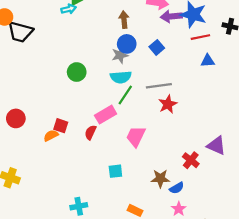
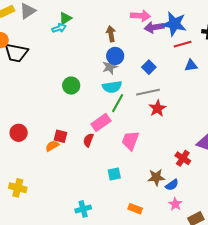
blue square: (157, 47) -> (149, 67), moved

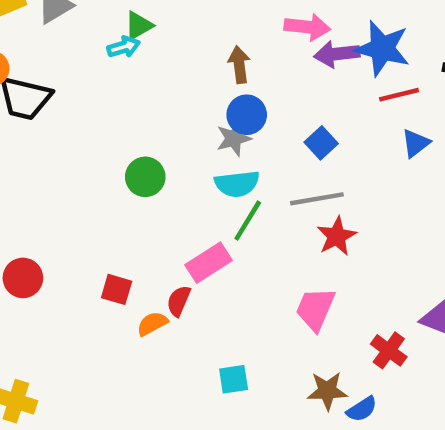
blue triangle: (191, 65) -> (416, 143), turned -32
pink trapezoid: (130, 140) -> (315, 309), moved
orange semicircle: (52, 146) -> (152, 324), moved

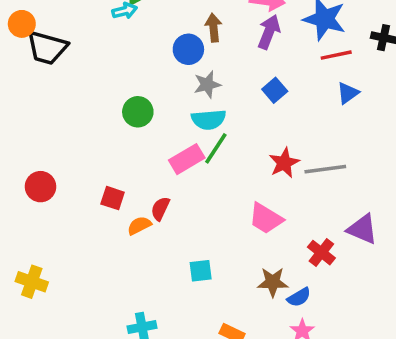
purple arrow: (337, 54) -> (269, 32), moved, turned 116
blue circle: (247, 115) -> (188, 49), moved
gray line: (317, 199) -> (325, 169), moved
pink rectangle: (209, 263) -> (187, 159), moved
pink trapezoid: (315, 309) -> (266, 218), turned -84

